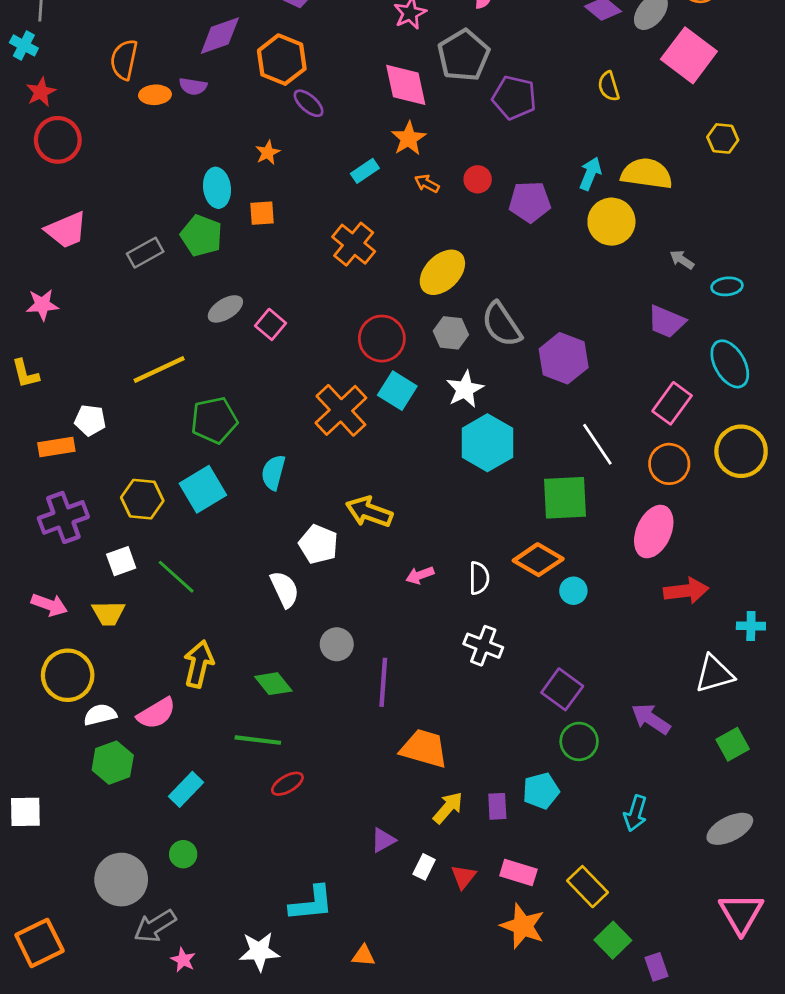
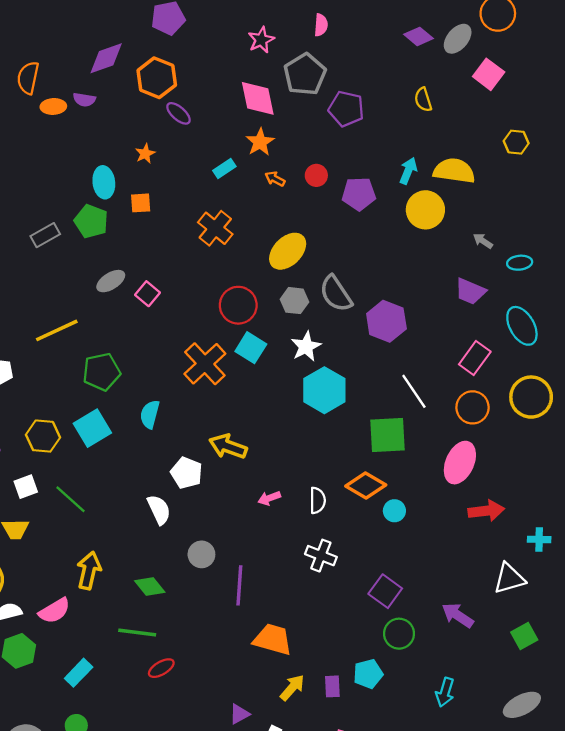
pink square: (689, 55) -> (489, 74), size x0.7

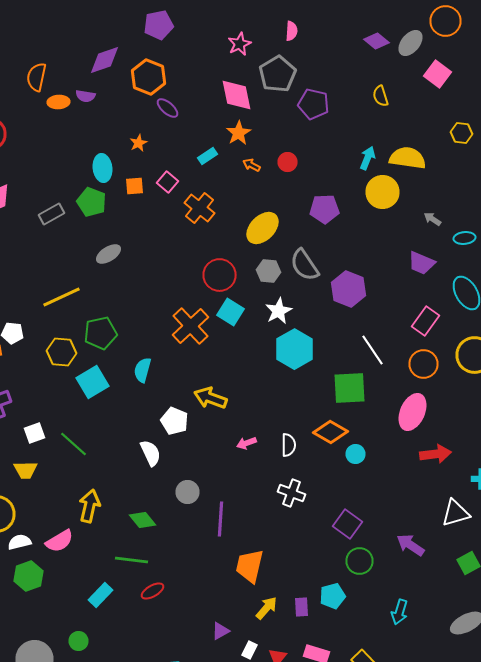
purple pentagon: (359, 194) -> (324, 209), moved
pink square: (147, 294) -> (168, 182), moved
yellow hexagon: (43, 436) -> (62, 352), moved
orange trapezoid: (273, 639) -> (250, 566), turned -93
cyan rectangle: (79, 673) -> (100, 595), moved

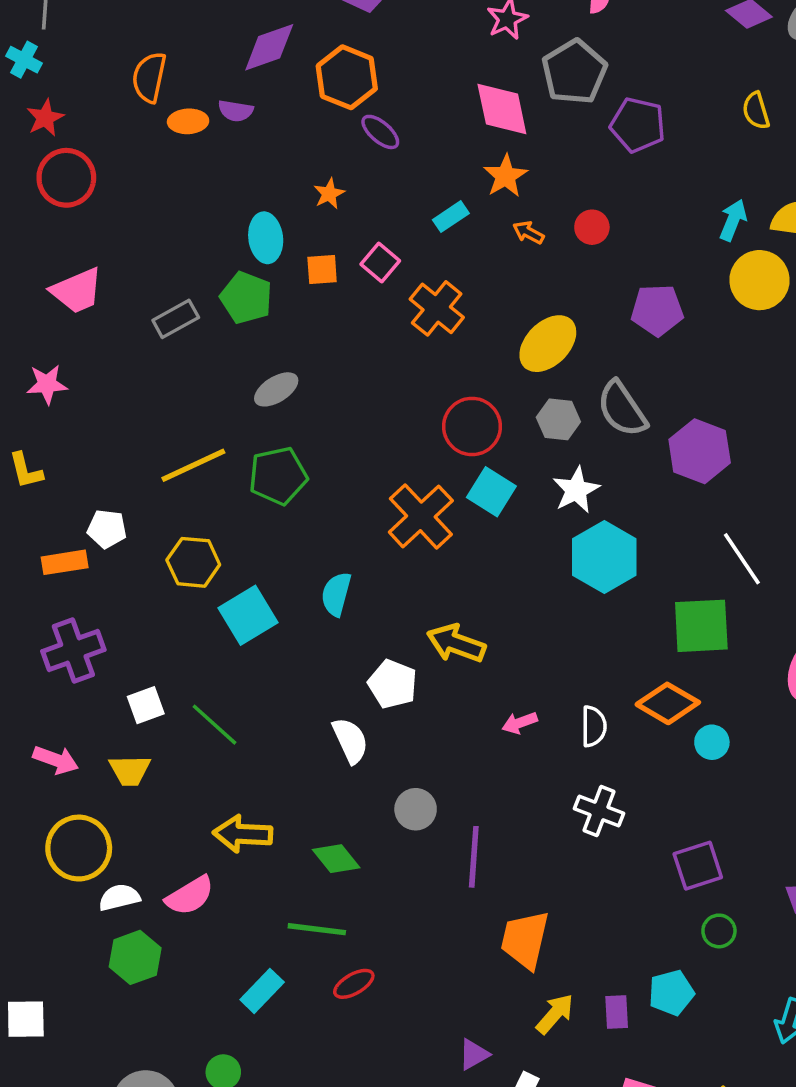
green pentagon: (100, 333) -> (278, 476), moved
yellow arrow: (90, 506) -> (243, 834), turned -100
purple square: (348, 524) -> (698, 866), turned 36
green circle: (360, 561) -> (719, 931), size x0.7

